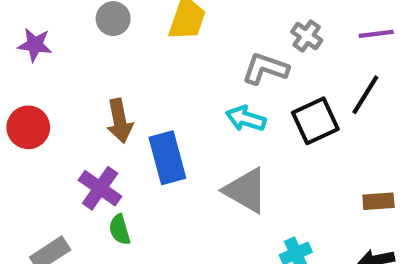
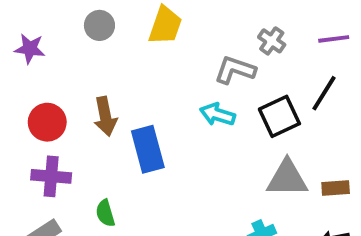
red circle: (28, 127) -> (47, 122), moved
purple cross: (100, 188) -> (51, 176), moved, turned -30
gray triangle: (246, 190) -> (287, 178), moved, turned -30

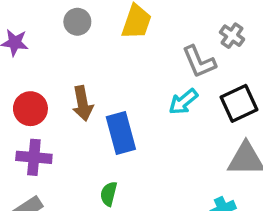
gray L-shape: (235, 70) -> (199, 62), turned -132
cyan arrow: (218, 114) -> (183, 102), turned -56
green semicircle: (105, 213) -> (109, 194), moved, turned 30

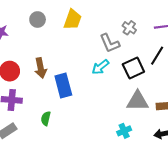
green semicircle: (109, 194) -> (46, 118), moved

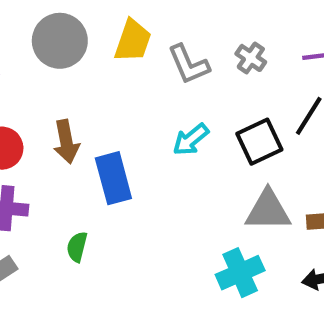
gray circle: (38, 20) -> (60, 41), size x1.6
gray L-shape: (110, 43) -> (189, 64), moved
cyan cross: (124, 131) -> (240, 273), size x1.5

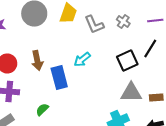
cyan arrow: (191, 140) -> (82, 60), moved
green semicircle: (77, 247) -> (42, 110), turned 32

